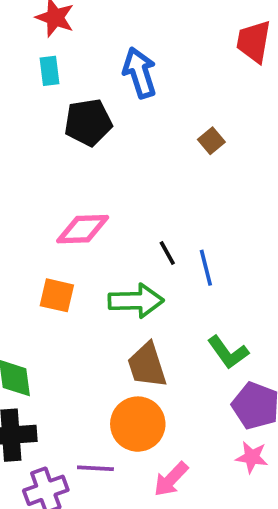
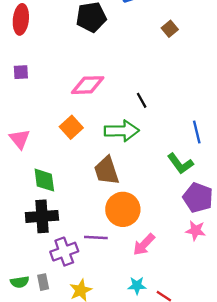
blue line: (206, 268) -> (197, 132), moved
orange square: (57, 295) -> (71, 127), turned 35
brown trapezoid: (147, 365) -> (106, 171), moved

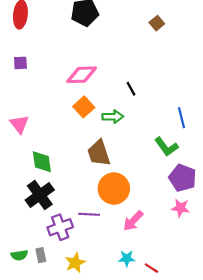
orange square: (71, 127) -> (84, 107), moved
green arrow: (122, 131) -> (113, 117), size x0.7
black cross: (42, 216) -> (40, 195), turned -32

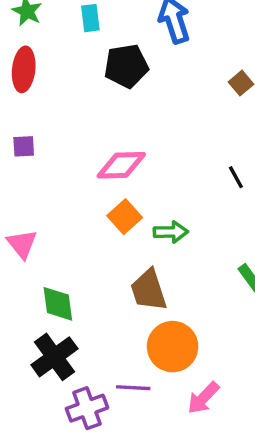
black line: (131, 89) -> (236, 177), moved

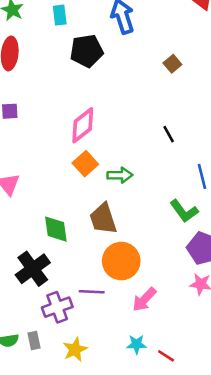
pink diamond: (121, 165) -> (83, 125), turned -36
green diamond: (58, 304) -> (56, 229), moved

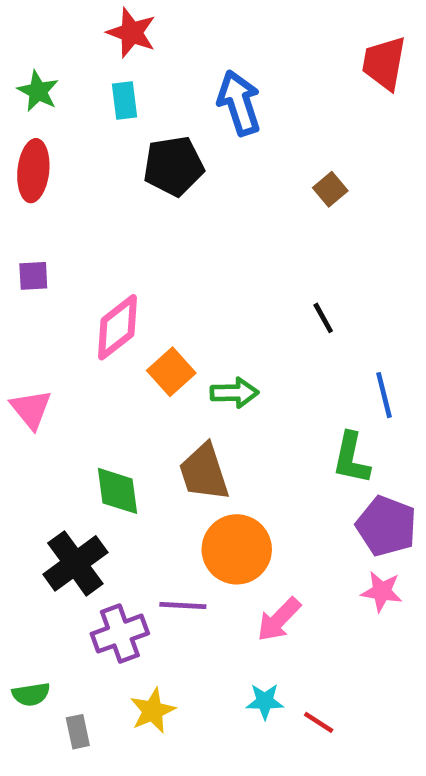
pink diamond: (83, 125) -> (118, 327), moved
green L-shape: (184, 211) -> (351, 458), turned 48
gray rectangle: (34, 340) -> (78, 732), moved

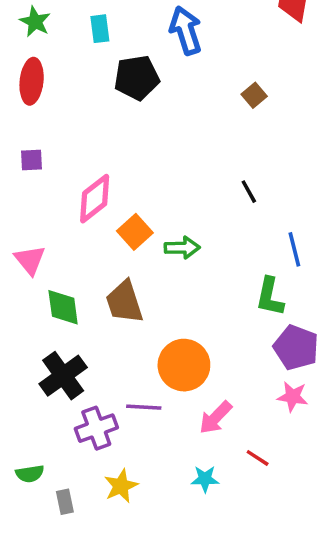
brown trapezoid: (204, 472) -> (124, 302), moved
green diamond: (118, 491) -> (63, 307), moved
red line: (319, 722) -> (258, 458), moved

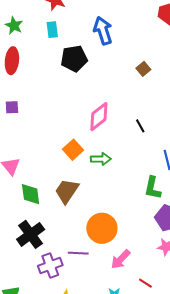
pink diamond: (95, 199) -> (99, 117), moved
brown trapezoid: (124, 302) -> (67, 191), turned 52

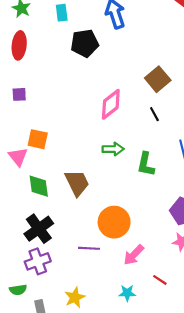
brown square: (143, 69) -> (158, 79), moved, size x1.6
orange square: (73, 150) -> (38, 139), moved, turned -36
green L-shape: (153, 188) -> (146, 164), moved
brown trapezoid: (67, 191) -> (77, 183), turned 120
purple cross: (50, 266) -> (38, 261), moved

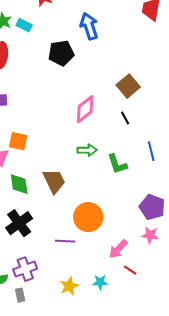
cyan rectangle: (62, 13) -> (24, 25), moved, turned -56
green L-shape: (146, 164) -> (117, 164), turned -30
pink arrow: (134, 255) -> (118, 249), moved
purple cross: (38, 261) -> (25, 269), moved
yellow star: (75, 297) -> (69, 286), moved

